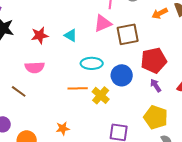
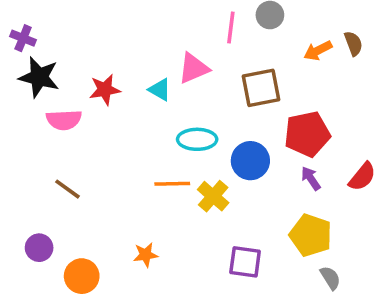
pink triangle: (103, 23) -> (194, 68), moved
pink semicircle: (35, 67) -> (64, 120), moved

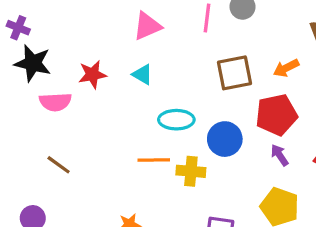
orange arrow: (318, 51) -> (286, 68), moved
pink triangle: (194, 68) -> (147, 26), moved
yellow cross: (213, 196) -> (191, 171), turned -36

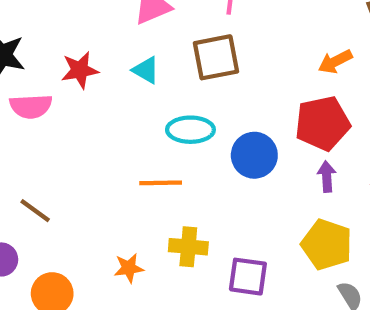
brown square: (234, 73) -> (216, 57), moved
purple arrow: (280, 155) -> (327, 176), turned 30
brown line: (59, 165) -> (35, 211), moved
yellow cross: (191, 171) -> (188, 247), moved

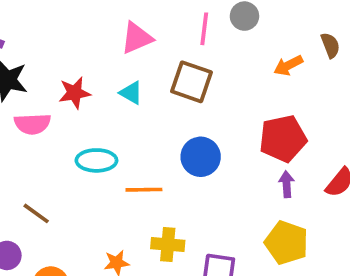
brown square: (216, 57) -> (191, 82), turned 30
orange arrow: (335, 62) -> (288, 65), moved
cyan ellipse: (190, 130) -> (96, 160), moved
blue circle: (254, 155) -> (201, 157), moved

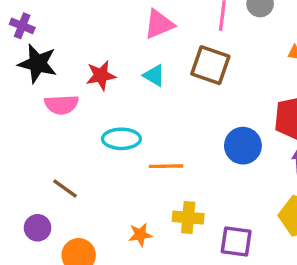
blue circle: (201, 157) -> (243, 146), moved

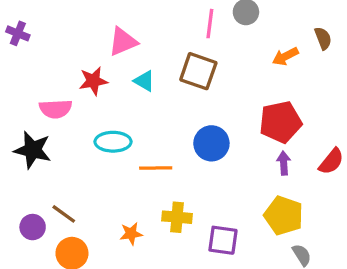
pink triangle: (159, 24) -> (123, 42), moved
black star: (38, 63) -> (33, 150), moved
blue circle: (243, 146) -> (211, 143), moved
brown line: (65, 188) -> (64, 214), moved

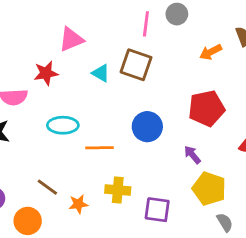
cyan triangle: (144, 81) -> (101, 73), moved
purple arrow: (284, 163) -> (192, 155), moved, turned -36
brown line: (64, 214) -> (47, 187), moved

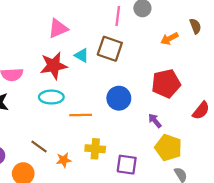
red star: (46, 73) -> (54, 66), moved, size x1.4

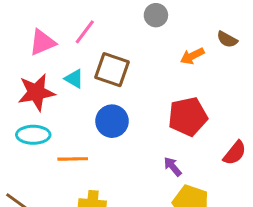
pink line: (118, 16) -> (85, 32), moved, turned 30
brown semicircle: (195, 26) -> (227, 39), turned 140
blue circle: (119, 98) -> (112, 121), moved

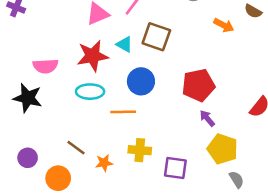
orange arrow: (192, 56) -> (224, 25), turned -126
red pentagon: (188, 117) -> (198, 85), moved
blue circle: (112, 121) -> (141, 81), moved

